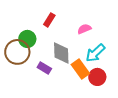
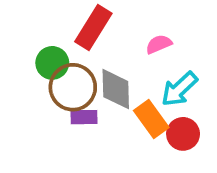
red rectangle: (49, 20) -> (93, 27), size x1.6
brown circle: (17, 52) -> (73, 87), moved
purple rectangle: (44, 68) -> (84, 117), turned -32

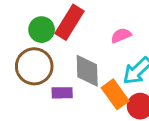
green circle: (52, 63) -> (42, 30), moved
brown circle: (73, 87) -> (34, 66), moved

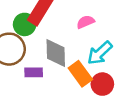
green circle: (42, 30) -> (25, 24), moved

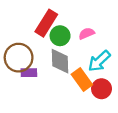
green circle: (25, 24) -> (60, 36), moved
purple rectangle: (34, 72) -> (29, 73), moved

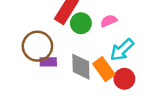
gray diamond: (60, 61) -> (81, 67), moved

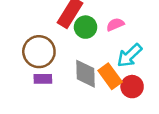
purple rectangle: (48, 62) -> (43, 79), moved

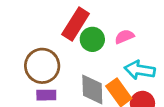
cyan arrow: (129, 56) -> (140, 70), turned 52

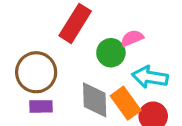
green circle: (92, 39) -> (111, 53), moved

